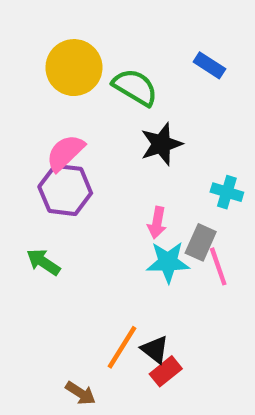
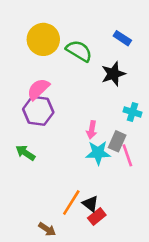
black star: (161, 144) -> (113, 74), moved

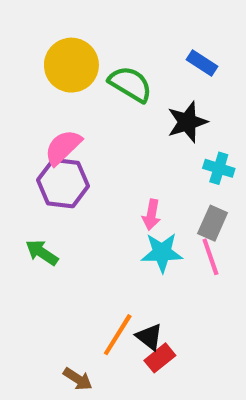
cyan cross: (132, 112) -> (219, 168), moved
gray rectangle: (117, 141) -> (213, 223), moved

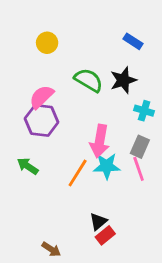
yellow circle: (71, 65) -> (47, 43), size x0.6
green semicircle: (130, 84) -> (89, 80), moved
pink arrow: (151, 215) -> (100, 141), size x1.6
orange line: (118, 335) -> (78, 173), moved
black triangle: (149, 337) -> (98, 222), turned 42

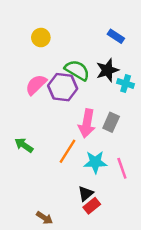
cyan cross: (144, 111) -> (126, 83), moved
purple hexagon: (42, 120) -> (63, 87), moved
gray rectangle: (140, 147) -> (111, 122), moved
cyan star: (107, 166) -> (95, 162), moved
pink line: (139, 169) -> (122, 168), moved

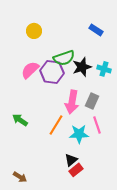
green semicircle: (77, 70) -> (64, 58), turned 130
black star: (107, 70) -> (82, 67), moved
pink line: (122, 168) -> (97, 125), moved
brown arrow: (44, 218) -> (20, 177), moved

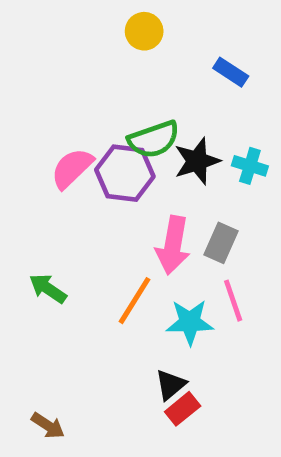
yellow circle: (34, 31) -> (144, 31), moved

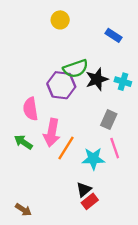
yellow circle: (144, 31) -> (60, 20), moved
pink semicircle: (72, 168) -> (30, 109), moved, turned -55
pink arrow: (173, 245) -> (52, 133), moved

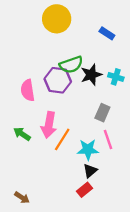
yellow circle: (60, 20) -> (57, 19), size x1.6
pink semicircle: (30, 109) -> (28, 90), moved
black triangle: (84, 190) -> (90, 171), moved

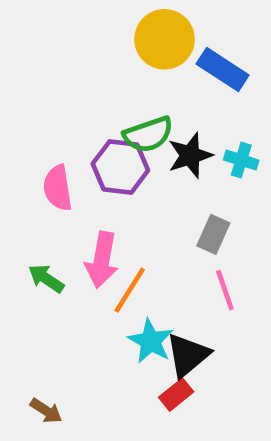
yellow circle: (57, 19) -> (165, 39), moved
blue rectangle: (107, 33) -> (223, 69), size x1.5
cyan star: (88, 150) -> (151, 341), moved, turned 30
black triangle: (90, 171) -> (188, 355), size x1.5

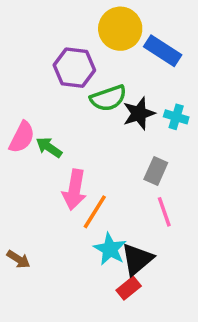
purple hexagon: (120, 167) -> (74, 68), moved
pink semicircle: (58, 188) -> (22, 137), moved, turned -144
green arrow: (46, 278) -> (49, 147), moved
brown arrow: (46, 411) -> (18, 259), moved

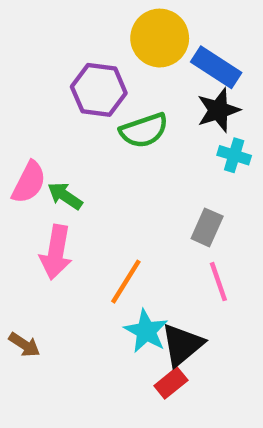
black star: (139, 113) -> (218, 110), moved
pink arrow: (74, 190) -> (56, 252), moved

